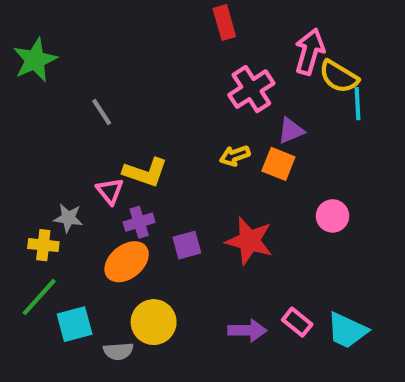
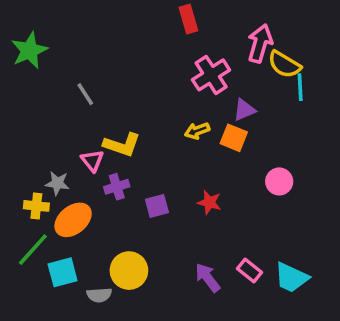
red star: (249, 241) -> (209, 202), size x0.6
orange ellipse: (127, 262) -> (73, 220), moved
purple arrow: (247, 330) -> (208, 278), turned -128

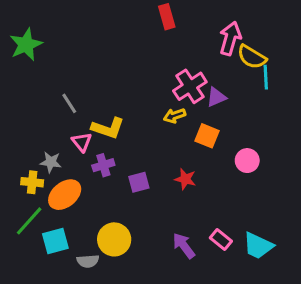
pink cross: (211, 75) -> (190, 86), moved
gray line: (85, 94) -> (69, 103), moved
orange square: (234, 138) -> (207, 136), moved

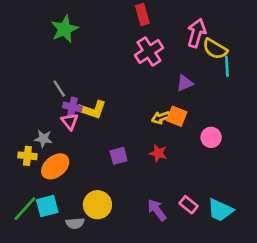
green star: (26, 45) -> (64, 29), moved
pink cross: (190, 86) -> (149, 51), moved
yellow arrow: (174, 116) -> (161, 118), moved
purple cross: (103, 165) -> (72, 107), moved, turned 30
green line: (29, 221) -> (25, 209), moved

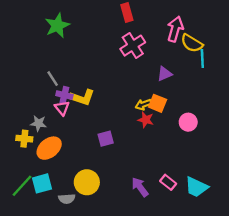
red star: (158, 153) -> (146, 120), moved

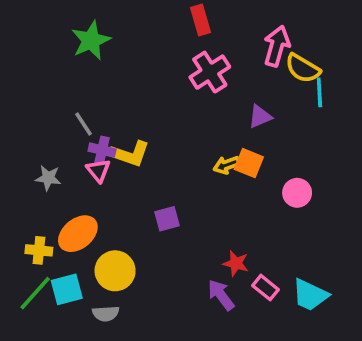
red star: (146, 120) -> (236, 263), moved
gray star: (38, 123) -> (48, 178), moved
yellow cross: (24, 139) -> (39, 250), moved
yellow circle: (87, 182) -> (115, 271), moved

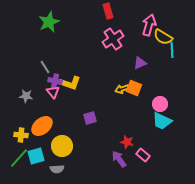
cyan trapezoid: (310, 295) -> (162, 121), moved

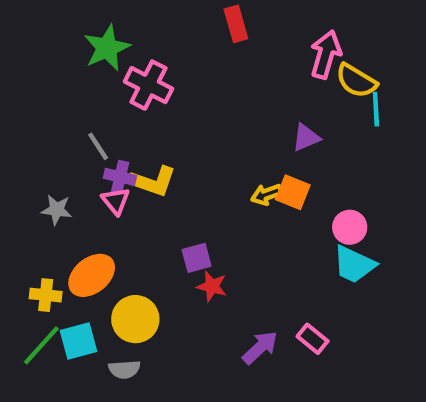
pink cross: (113, 39) -> (148, 85), moved, turned -30
red star: (127, 142) -> (212, 286), moved
purple arrow: (119, 159) -> (260, 348), turned 84

